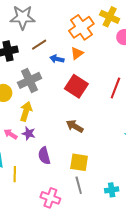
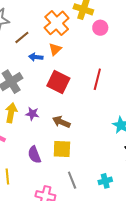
brown line: (39, 45) -> (22, 37), moved
purple star: (29, 133) -> (32, 114), moved
yellow square: (79, 162) -> (62, 149), moved

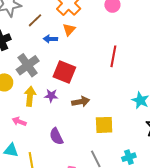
red square: (58, 82) -> (64, 72), moved
brown arrow: (61, 122) -> (81, 102), turned 150
yellow square: (62, 149) -> (104, 125), moved

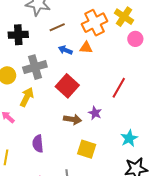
orange triangle: (69, 30) -> (86, 48), turned 32
purple star: (51, 96) -> (95, 113), moved

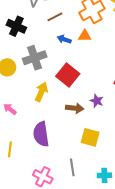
black cross: (18, 35) -> (16, 26), turned 30
yellow arrow: (27, 97) -> (41, 92), moved
purple semicircle: (38, 144) -> (41, 134), size x1.4

